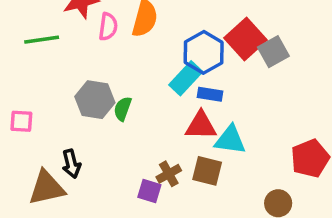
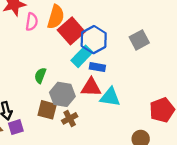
red square: (246, 39) -> (71, 31), moved
gray hexagon: (95, 100) -> (62, 94), moved
brown square: (207, 171) -> (47, 110), moved
purple square: (149, 191) -> (16, 127), moved, turned -35

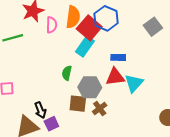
blue hexagon: (94, 40) -> (106, 18), moved
cyan rectangle: (82, 56) -> (85, 46), moved
cyan triangle: (110, 97) -> (134, 83), turned -48

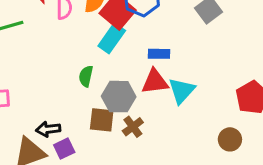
black arrow: (40, 110) -> (48, 129), turned 105

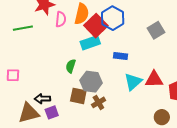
cyan rectangle: (112, 38) -> (90, 43), turned 30
red triangle: (155, 82) -> (154, 79), moved

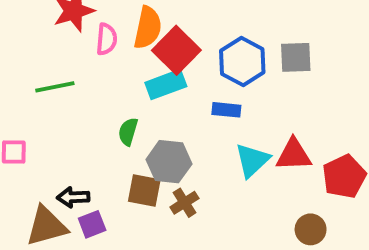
blue hexagon: (113, 18) -> (242, 62), moved
green line: (23, 28) -> (55, 87), moved
gray square: (156, 30) -> (296, 57), turned 30

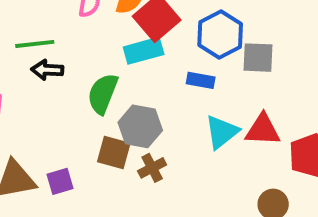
gray square: (296, 57) -> (258, 58), moved
green semicircle: (128, 132) -> (103, 94), size x1.5
black arrow: (73, 197) -> (47, 70), moved

